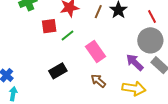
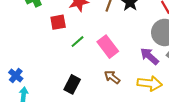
green line: (67, 35) -> (77, 42), moved
black rectangle: (58, 71) -> (72, 84), moved, turned -30

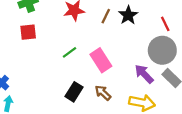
red square: (58, 22) -> (28, 32), moved
black rectangle: (72, 84) -> (74, 92), moved

